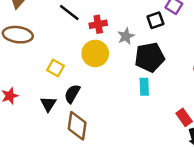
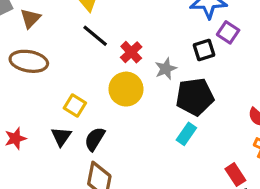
red cross: (98, 24) -> (131, 52), turned -35
cyan rectangle: (144, 87) -> (186, 134), turned 35
black triangle: (48, 104) -> (61, 137), moved

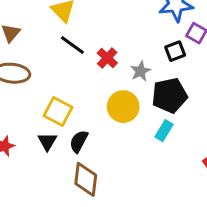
yellow circle: (126, 89) -> (123, 107), moved
yellow square: (75, 105) -> (58, 111), size x1.4

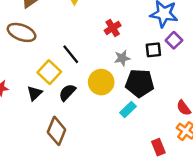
black line: (72, 45) -> (71, 54), moved
red cross: (107, 58) -> (113, 28), moved
black semicircle: (79, 141) -> (67, 92), moved

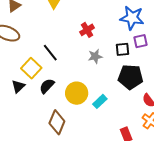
purple square: (174, 40) -> (141, 41), turned 32
yellow circle: (101, 82) -> (77, 93), moved
black pentagon: (140, 83) -> (131, 77), moved
brown diamond: (57, 131) -> (57, 122), moved

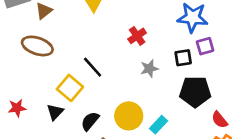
black semicircle: (47, 86) -> (90, 121), moved

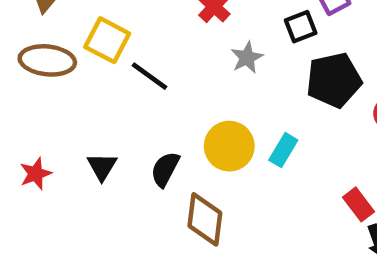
yellow square: (70, 88) -> (107, 40), moved

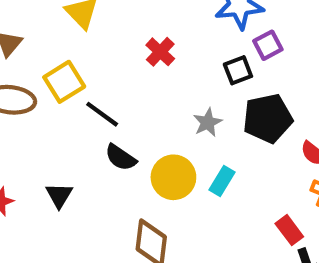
yellow square: (107, 40) -> (64, 82), turned 30
gray star: (247, 58) -> (208, 122), moved
black semicircle: (165, 169) -> (121, 157), moved, turned -84

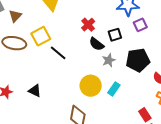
black square: (238, 70) -> (115, 35), moved
black semicircle: (121, 157) -> (97, 44), moved
black triangle: (59, 195) -> (35, 91), turned -40

